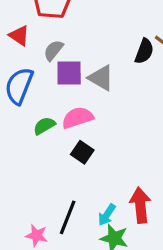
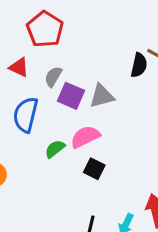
purple square: (69, 73) -> (71, 96), turned 32
gray triangle: (101, 78) -> (102, 96), turned -36

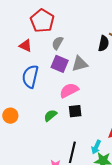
gray semicircle: (53, 77) -> (57, 43), moved
green semicircle: (55, 149) -> (50, 115), moved
black square: (94, 169) -> (75, 111), turned -32

